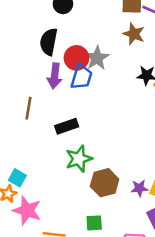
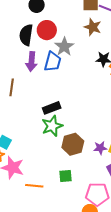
red circle: (76, 58) -> (47, 30), moved
black rectangle: (67, 126) -> (52, 108), moved

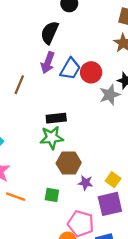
red circle: (47, 30) -> (91, 72), moved
gray star: (64, 47) -> (110, 95), moved
purple star: (100, 148) -> (86, 183), moved

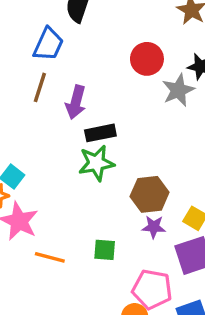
purple arrow: (48, 63) -> (76, 102), moved
blue trapezoid: (70, 69) -> (48, 44), moved
brown hexagon: (69, 163) -> (150, 194), moved

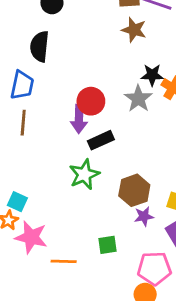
red circle: (147, 59) -> (91, 101), moved
purple arrow: (76, 102) -> (79, 119), moved
black rectangle: (100, 133) -> (101, 140), moved

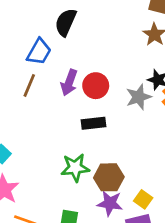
purple arrow: (79, 119) -> (69, 83), moved
green star: (84, 174) -> (75, 168), moved
purple star: (144, 216) -> (110, 203), size x1.4

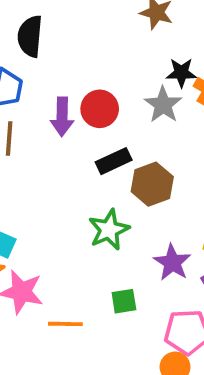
brown hexagon: (109, 177) -> (152, 184), moved
purple star: (110, 203) -> (172, 263), turned -30

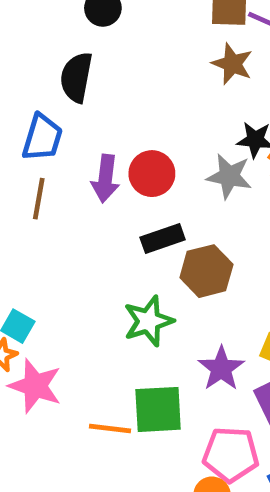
gray star: (163, 105) -> (229, 176), turned -30
green square: (124, 301) -> (158, 409), size x1.6
orange line: (65, 324) -> (110, 428), moved

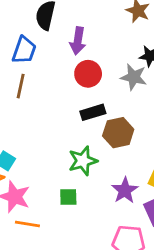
purple arrow: (105, 179) -> (78, 41), moved
green square: (158, 409) -> (68, 197), moved, size x0.6
orange line: (110, 428) -> (27, 224), moved

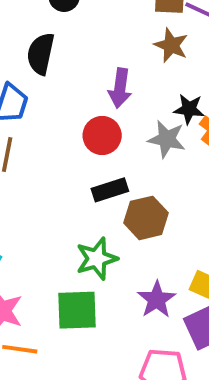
purple arrow: (78, 41) -> (120, 88), moved
green square: (68, 197) -> (77, 310), size x1.6

